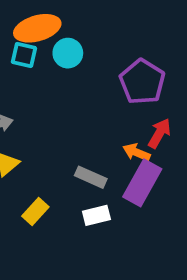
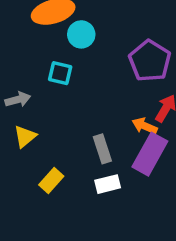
cyan square: (24, 55) -> (60, 73), moved
gray rectangle: (91, 177) -> (102, 149), turned 48

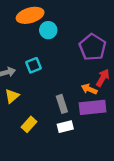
cyan square: (60, 73) -> (33, 65), moved, turned -35
purple rectangle: (150, 154) -> (93, 107), turned 55

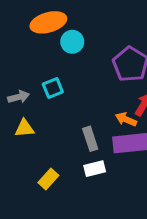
yellow triangle: (12, 96) -> (25, 128), turned 35
yellow rectangle: (29, 124) -> (48, 179), moved

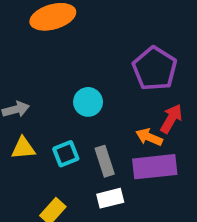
cyan circle: (72, 42) -> (88, 102), moved
cyan square: (53, 88) -> (66, 154), moved

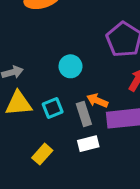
orange arrow: (149, 137) -> (97, 101), moved
yellow triangle: (23, 148) -> (18, 104), size x1.4

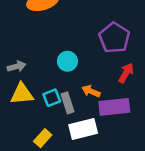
gray rectangle: (84, 114) -> (67, 103), moved
white rectangle: (88, 144) -> (83, 129), size x1.5

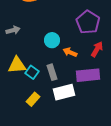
gray arrow: (17, 66) -> (13, 30), moved
orange arrow: (91, 91) -> (70, 52), moved
cyan square: (52, 98) -> (32, 72), moved, turned -32

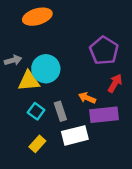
cyan circle: (52, 40) -> (46, 69), moved, size x1.5
orange arrow: (70, 52) -> (87, 98), moved
yellow triangle: (17, 65) -> (29, 81), moved

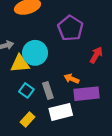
purple pentagon: (104, 51) -> (70, 28), moved
red arrow: (115, 83) -> (96, 55), moved

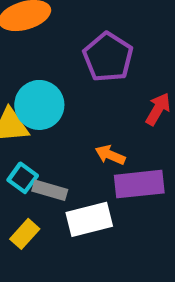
gray rectangle: (48, 90) -> (50, 190), moved, turned -56

